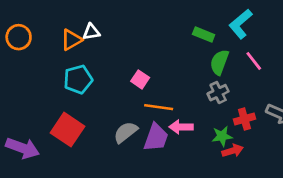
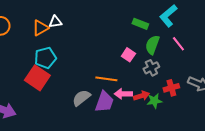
pink square: (140, 79) -> (128, 55), moved
red square: (67, 130) -> (37, 78), moved
red arrow: (233, 151) -> (141, 96), moved

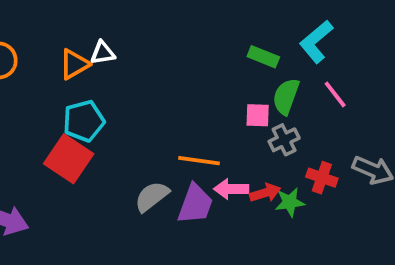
pink square: (128, 55) -> (258, 115), moved, turned -32
red cross: (171, 88) -> (322, 178), turned 35

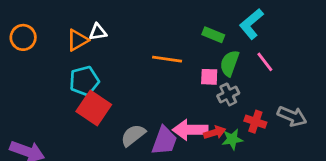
red square: (69, 159) -> (94, 108), moved
orange line: (199, 161) -> (167, 59), moved
pink arrow: (231, 189) -> (190, 130), size x1.4

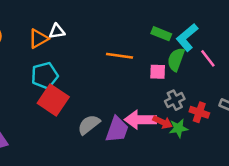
cyan L-shape: (251, 24) -> (187, 37), moved
gray cross: (228, 94) -> (175, 100), moved
red arrow: (215, 133) -> (162, 122), turned 42

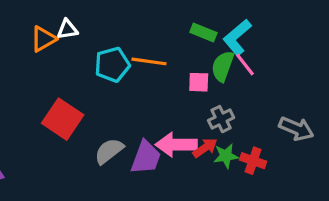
pink line: (208, 58) -> (245, 65), moved
cyan pentagon: (45, 75) -> (112, 65), moved
red cross: (199, 112) -> (253, 161), moved
red arrow: (162, 122) -> (205, 148), turned -60

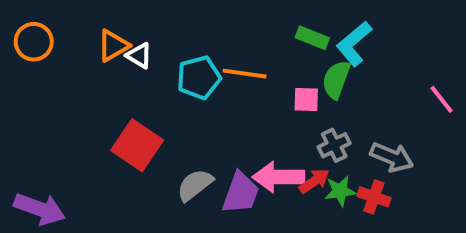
white triangle: (67, 29) -> (139, 56), moved, turned 40
pink line: (245, 65) -> (442, 99), moved
gray arrow: (296, 129) -> (392, 157), moved

